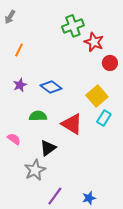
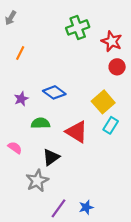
red star: (94, 42) -> (112, 41), moved
purple star: (20, 85) -> (21, 99), moved
blue star: (89, 198) -> (86, 207), moved

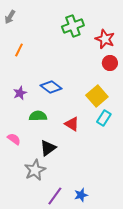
red triangle: (77, 132) -> (72, 124), size x0.7

